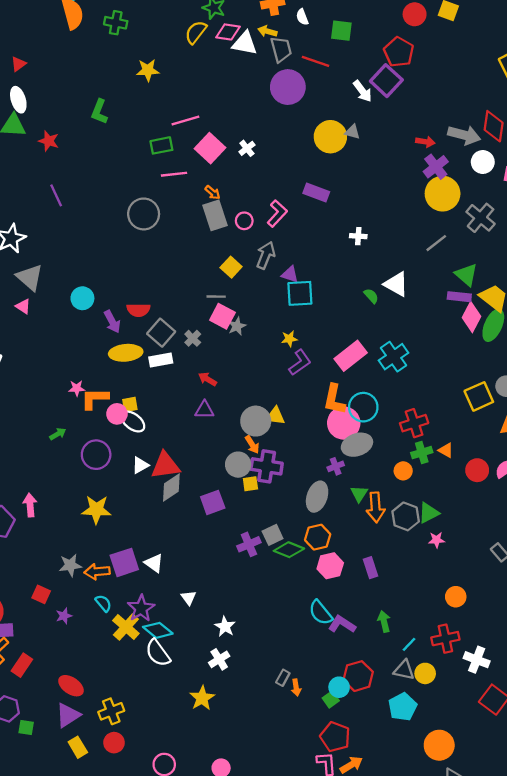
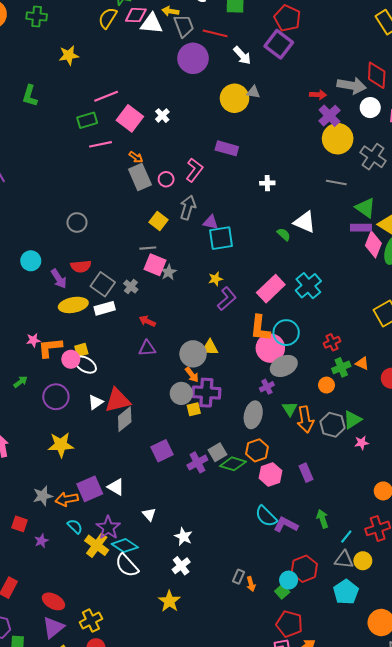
white arrow: (363, 91) -> (242, 56), moved
gray circle: (144, 214) -> (77, 222), moved, size x0.7
gray line: (436, 243) -> (336, 183), turned 54
red cross: (414, 423) -> (332, 342), size x0.7
purple square: (213, 502) -> (162, 451), moved

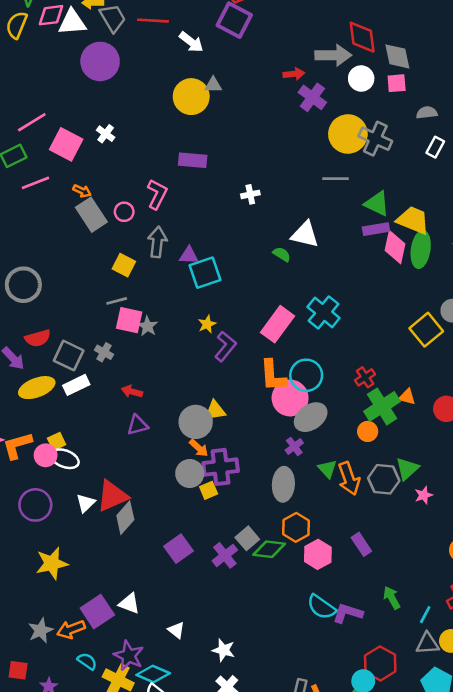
purple circle: (193, 58) -> (100, 61), moved
yellow circle: (338, 139) -> (348, 134), moved
gray circle: (77, 222) -> (23, 285), size x1.4
green cross: (341, 367) -> (382, 406), size x1.5

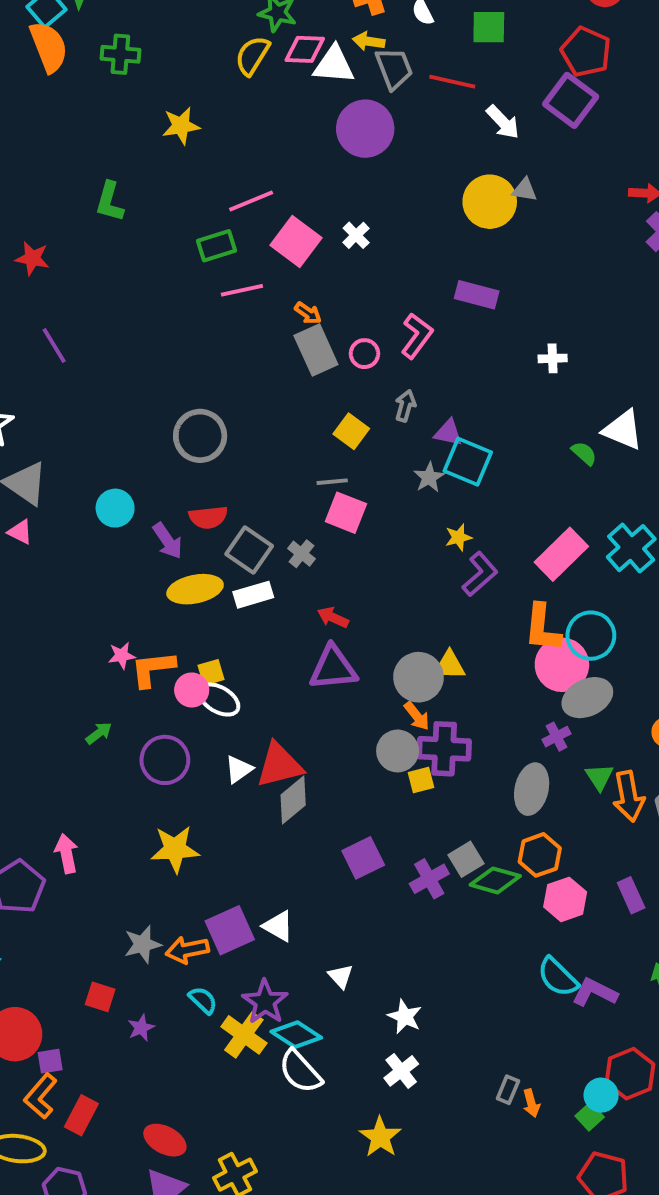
gray arrow: (157, 242) -> (405, 406), size x0.7
cyan square: (205, 273) -> (468, 462), turned 32
gray star: (148, 326) -> (429, 477), moved
purple triangle: (138, 425) -> (333, 668), size x1.5

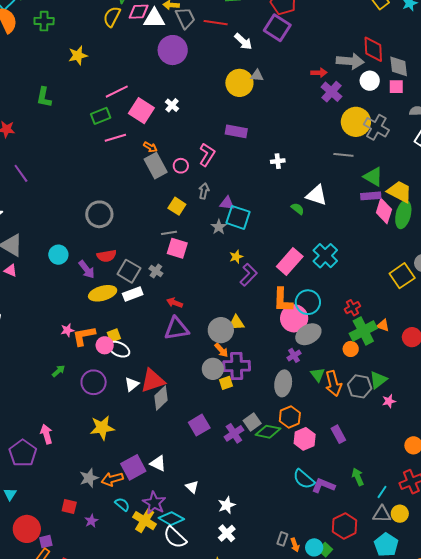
white star: (405, 1017) -> (227, 505), turned 30
cyan circle: (601, 1095) -> (314, 547), moved

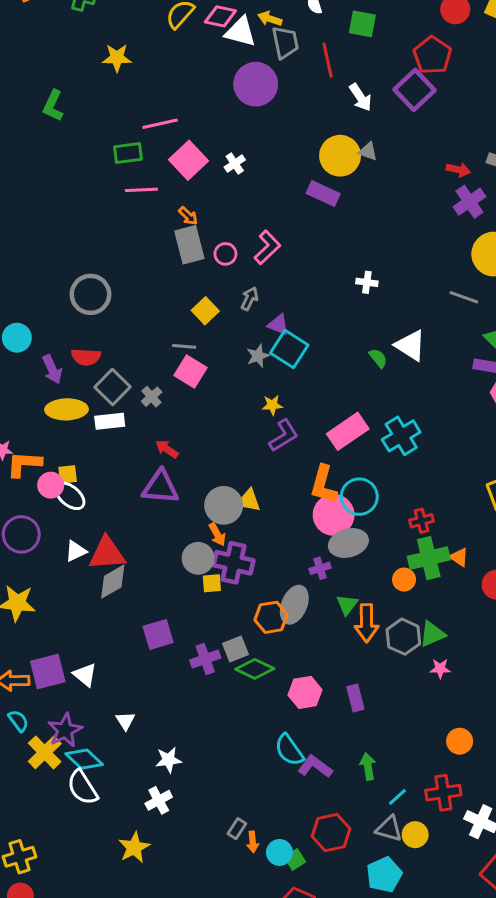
red line: (216, 23) -> (328, 60), turned 55
purple rectangle: (236, 131) -> (323, 194), moved
orange hexagon: (290, 417) -> (271, 617), moved

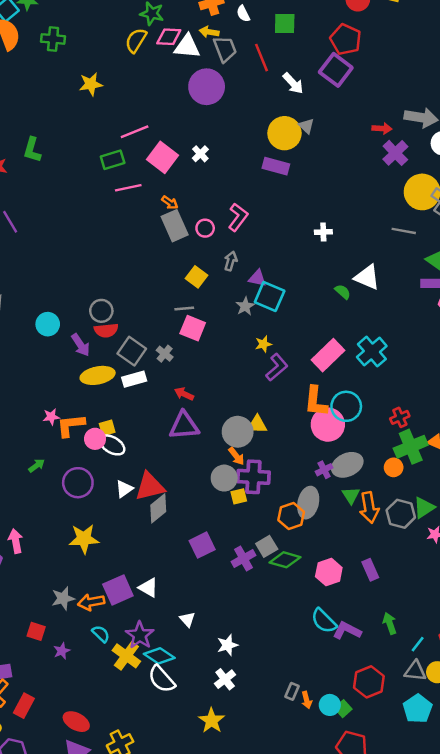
green L-shape: (53, 106) -> (32, 150), moved
gray triangle: (368, 151) -> (306, 126), turned 35
gray circle: (90, 294) -> (101, 311), moved, size x0.7
gray ellipse: (348, 543) -> (347, 465), moved

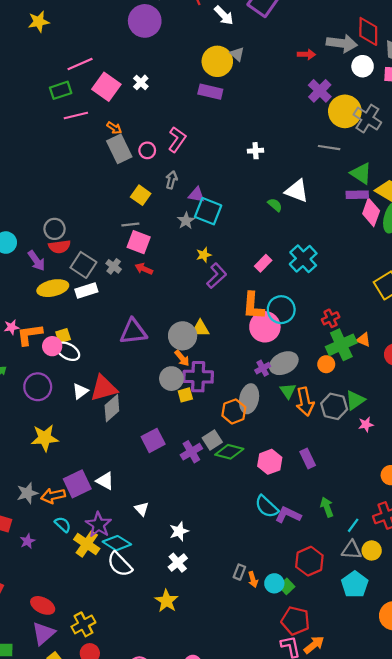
purple cross: (395, 153) -> (320, 91), moved
pink rectangle: (328, 355) -> (263, 263), size x0.6
red arrow: (184, 394) -> (144, 269), moved

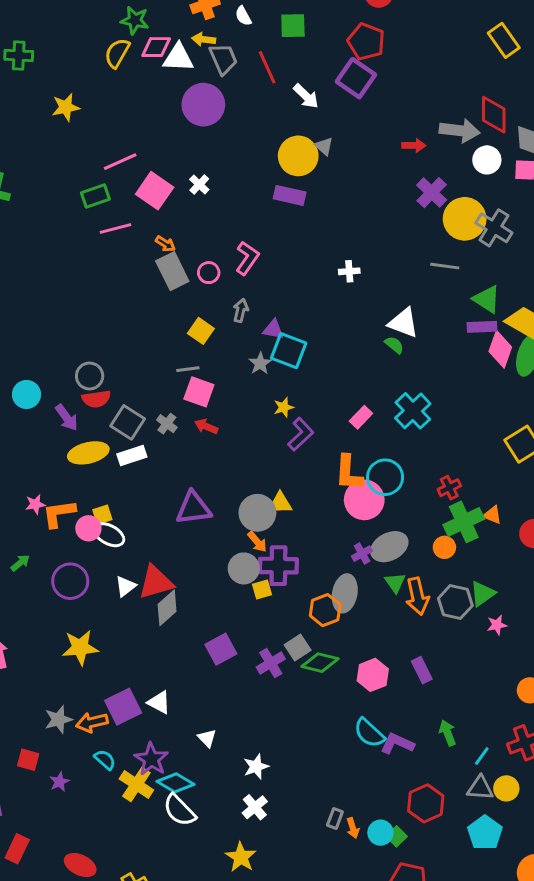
green semicircle: (275, 205) -> (394, 345), moved

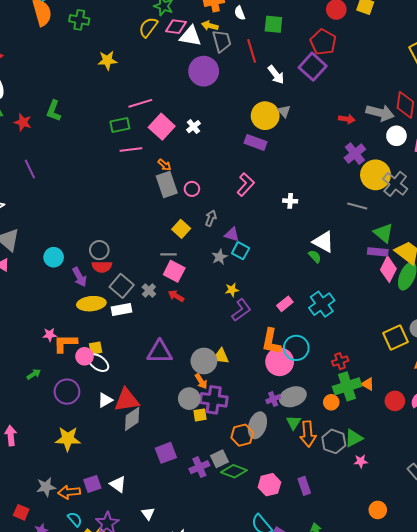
pink L-shape: (247, 258) -> (246, 185), moved
cyan square: (289, 351) -> (241, 251), size x0.7
purple square: (123, 707) -> (92, 484), size x0.7

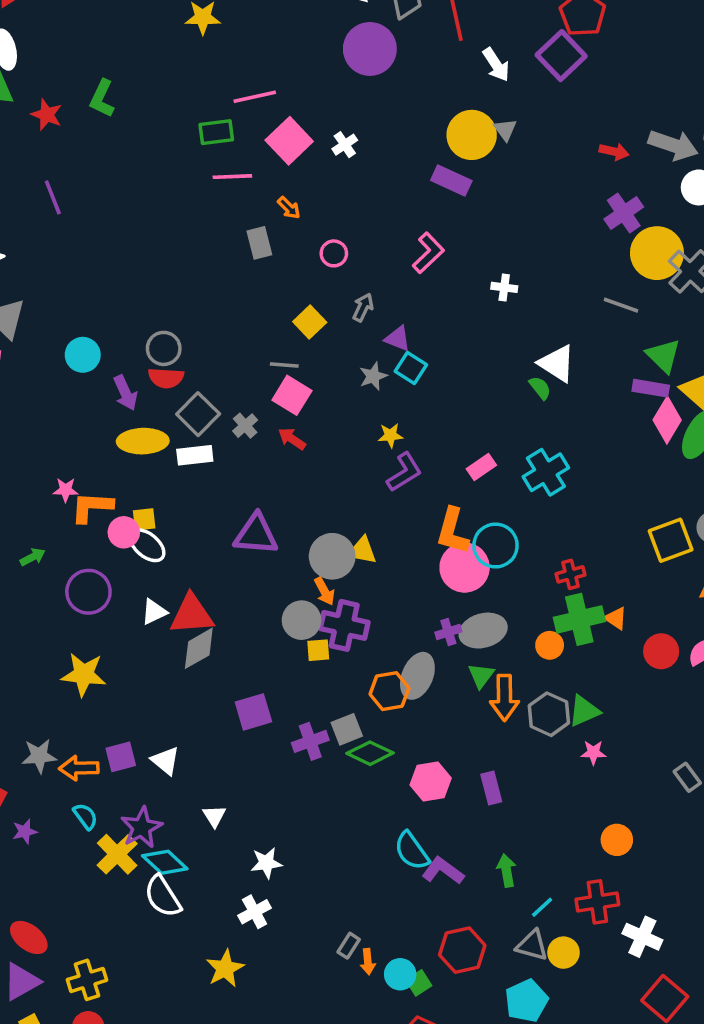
gray rectangle: (167, 185) -> (259, 243), moved, size x0.7

